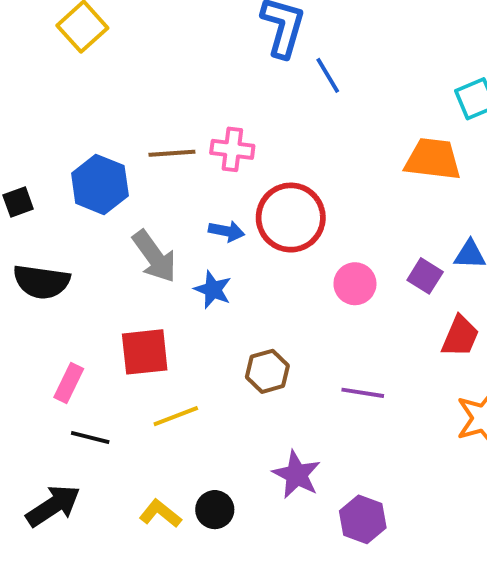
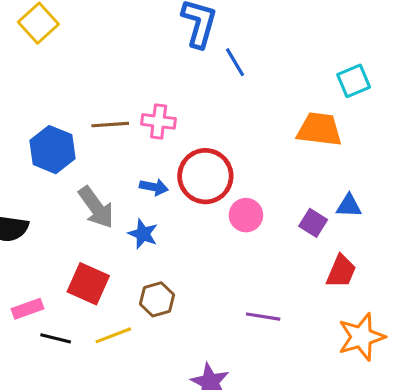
pink circle: (355, 284) -> (246, 215), moved
red square: (145, 352) -> (88, 284), turned 30
brown hexagon: (267, 371) -> (157, 299), moved
pink rectangle: (69, 383) -> (27, 309), turned 44
black line: (90, 438) -> (56, 338), moved

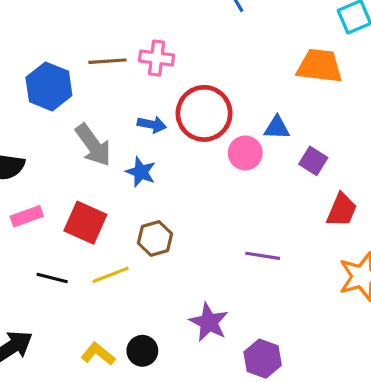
blue triangle: (349, 206) -> (277, 128), moved
pink rectangle: (27, 309) -> (27, 216), moved

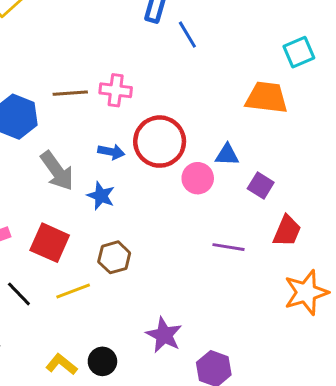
purple line: (263, 256) -> (228, 247), moved
black line: (52, 278) -> (19, 294), turned 32

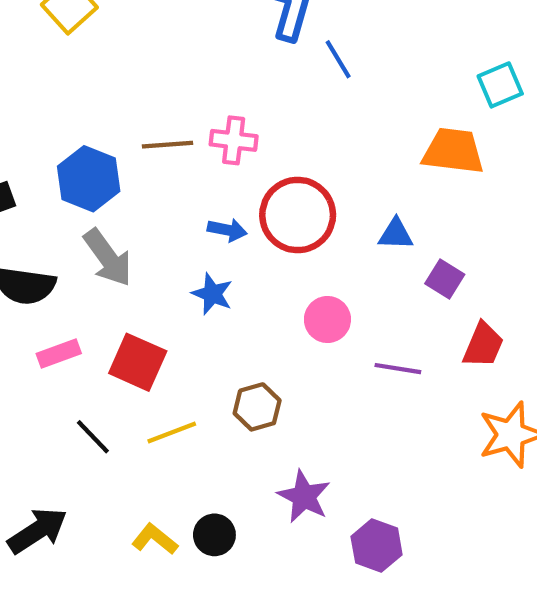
gray arrow: (57, 171) -> (108, 258), moved
pink circle: (198, 178) -> (327, 319), moved
brown hexagon: (114, 257) -> (257, 407), moved

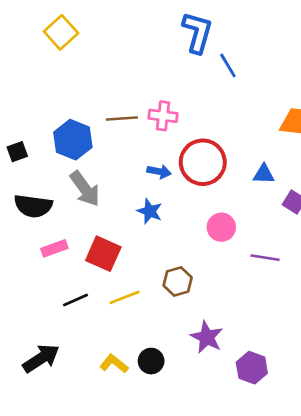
black line: (93, 437) -> (76, 300), turned -70

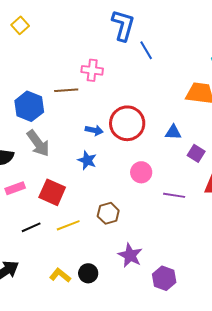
yellow square: (61, 32) -> (20, 25), size x0.7
pink cross: (163, 116) -> (92, 70), moved

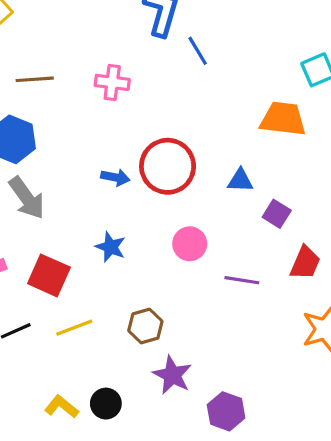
brown line: (66, 90) -> (35, 79), moved
blue star: (87, 160) -> (111, 247), moved
brown hexagon: (108, 213) -> (145, 326), moved

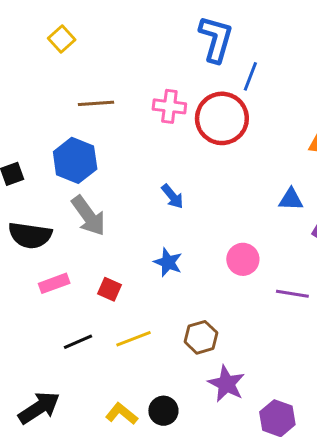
blue line: (198, 51) -> (250, 76), turned 52
red circle: (168, 166) -> (222, 118), moved
blue arrow: (115, 177) -> (172, 196), turned 40
red square: (49, 275) -> (110, 289), size x0.6

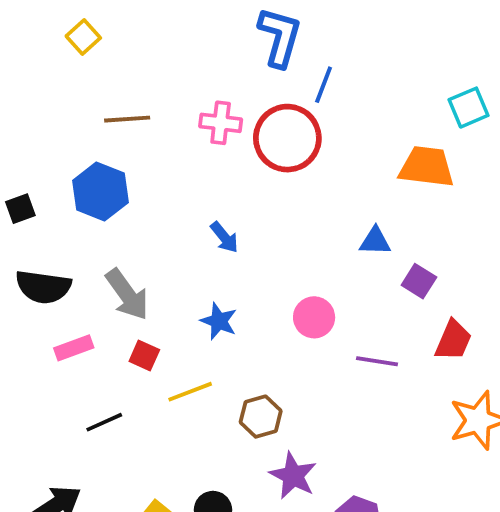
gray arrow: (89, 216) -> (127, 294), moved
yellow line: (133, 339) -> (190, 392), moved

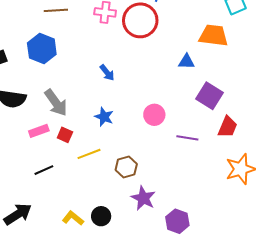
blue triangle: (375, 241) -> (186, 62), moved
purple square: (419, 281) -> (210, 96), size x1.5
pink rectangle: (74, 348) -> (39, 131), moved

